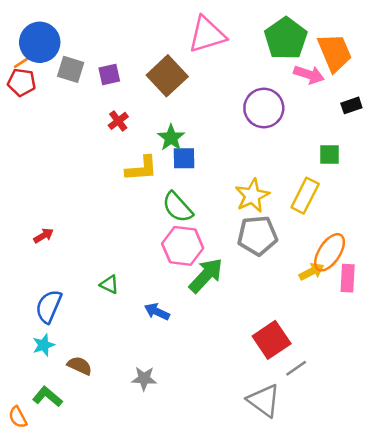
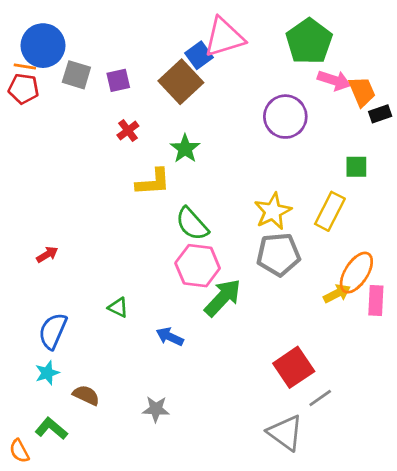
orange trapezoid: (335, 53) -> (362, 92), moved, size x0.7
orange line: (23, 62) -> (25, 66), turned 42
blue square: (184, 158) -> (199, 55), moved, turned -35

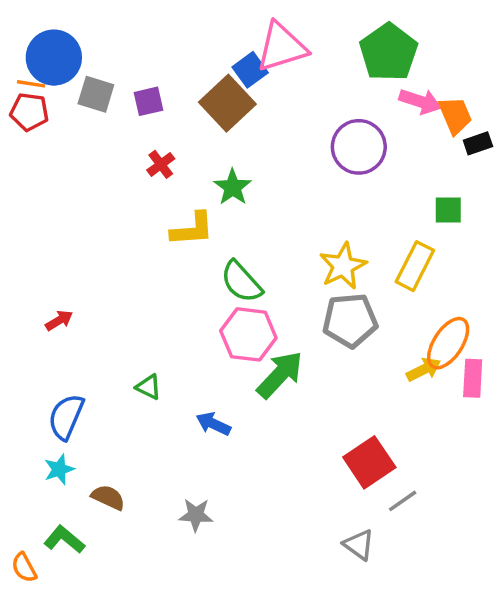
gray triangle: (285, 433) -> (359, 545), size x0.7

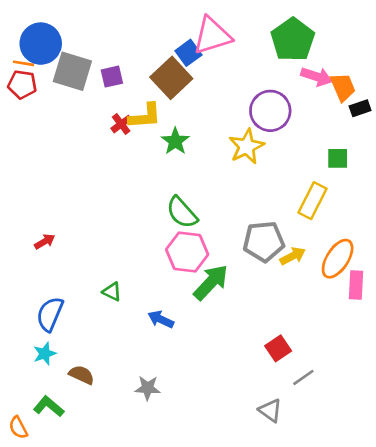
gray square: (96, 94) -> (72, 71), size x1.4
yellow L-shape: (192, 229) -> (145, 116), moved
yellow star: (343, 266) -> (247, 146), moved
yellow arrow: (424, 369) -> (293, 256), moved
red square: (369, 462) -> (278, 348), size x0.7

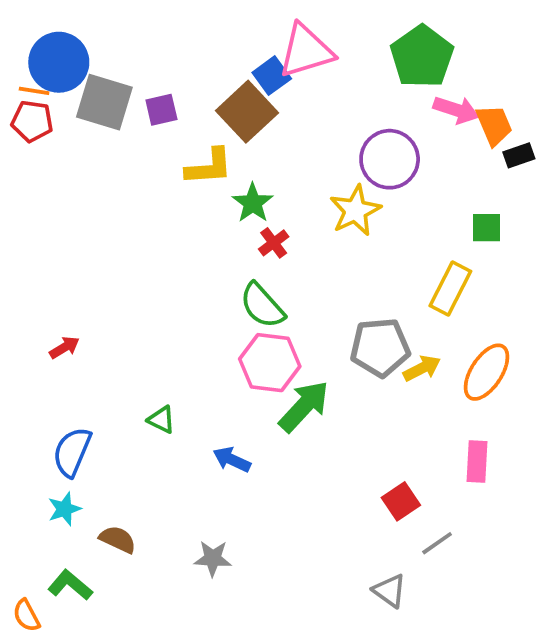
red cross: (121, 124) -> (274, 243), moved
pink rectangle: (356, 285) -> (477, 461), moved

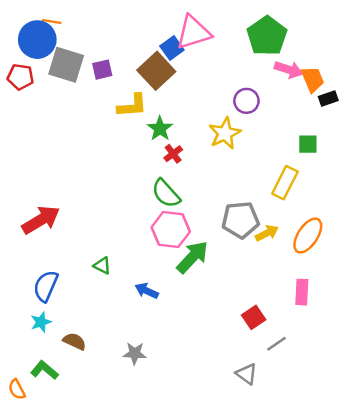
orange line: (34, 91) -> (52, 22), moved
purple circle: (390, 159) -> (246, 101), size x0.7
red arrow: (64, 347) -> (41, 220), size x2.0

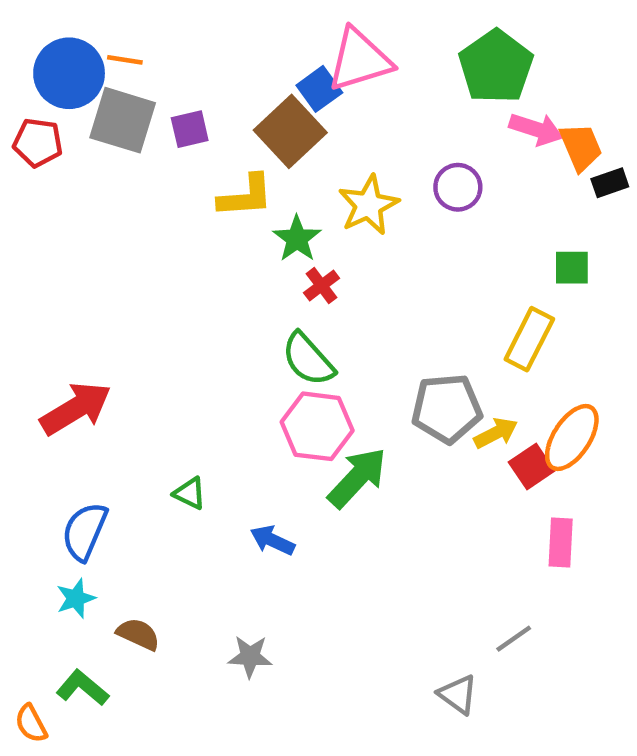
orange line: (52, 22) -> (125, 60), moved
yellow star: (225, 133) -> (368, 205), moved
red square: (254, 317) -> (532, 467), moved

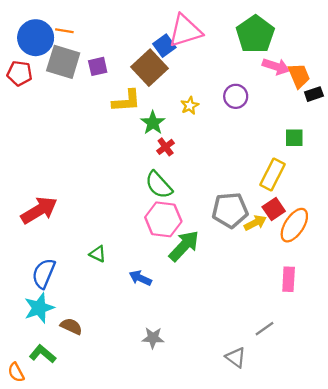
yellow star: (368, 205) -> (190, 106), size x0.6
red square: (532, 467) -> (274, 209), moved
cyan star: (76, 598) -> (39, 308), size x1.5
gray star: (250, 656) -> (153, 338), moved

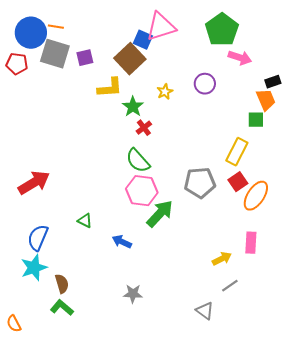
blue square: (164, 46) -> (143, 40), turned -30
orange trapezoid: (299, 76) -> (266, 100), moved
yellow arrow: (255, 223) -> (222, 259), moved
brown semicircle: (71, 326) -> (62, 284), turned 48
green L-shape: (43, 354) -> (62, 308), moved

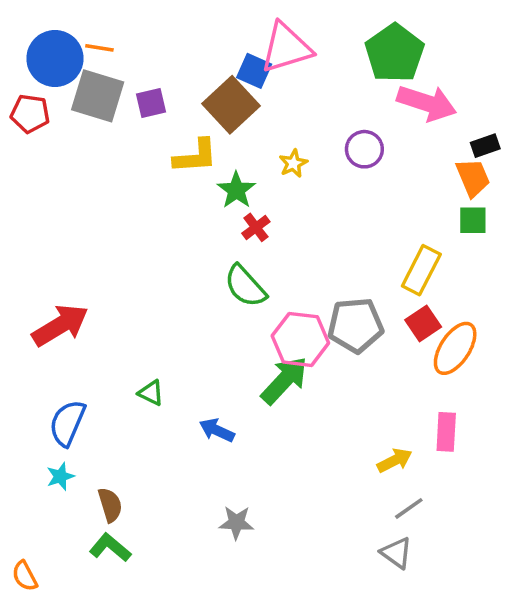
pink arrow: (240, 58) -> (427, 103), size x1.4
green square: (256, 120) -> (473, 220), moved
pink hexagon: (142, 191) -> (300, 339), moved
cyan star: (34, 268) -> (60, 476), size x0.6
gray triangle: (205, 311) -> (396, 553), moved

